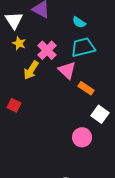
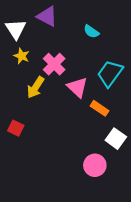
cyan trapezoid: (83, 47) -> (110, 73), moved, turned -40

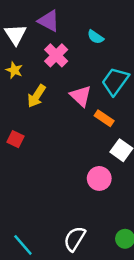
yellow star: (22, 56) -> (14, 70), moved
pink cross: (54, 64) -> (56, 55), moved

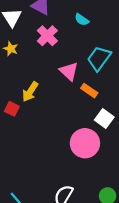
yellow arrow: (36, 96) -> (30, 92), moved
pink circle: (99, 178) -> (85, 143), size x1.4

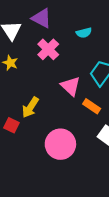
cyan semicircle: (82, 20) -> (84, 33), turned -48
pink circle: (85, 143) -> (60, 144), moved

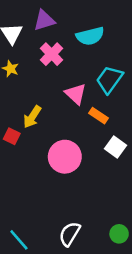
purple triangle: (42, 18) -> (44, 20), turned -45
cyan semicircle: (84, 33) -> (90, 36), size x1.6

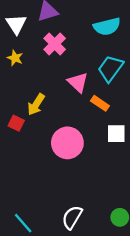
cyan semicircle: (90, 36) -> (107, 27), moved
white square: (115, 147) -> (116, 134), turned -36

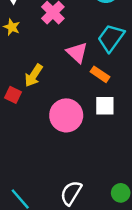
white square: (116, 134) -> (105, 106), moved

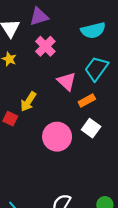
orange rectangle: (100, 74) -> (87, 101), turned -63
white square: (105, 106) -> (91, 128), turned 36

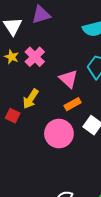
pink cross: (45, 46) -> (35, 57), moved
orange rectangle: (87, 101) -> (73, 104), moved

